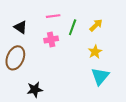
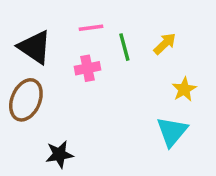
black triangle: (20, 27) -> (35, 47), size x1.5
green line: (73, 27) -> (124, 47), turned -35
yellow star: (95, 52) -> (184, 89), moved

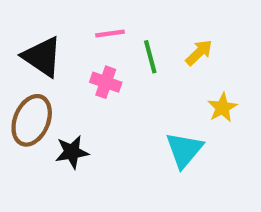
pink cross: (87, 68) -> (106, 82), turned 30
cyan triangle: (172, 132) -> (184, 150), moved
black star: (59, 154) -> (72, 152), moved

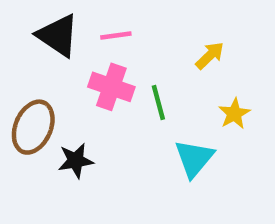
black triangle: (42, 57) -> (58, 35), moved
green line: (150, 57) -> (158, 103), moved
pink cross: (106, 82) -> (111, 87), size x1.4

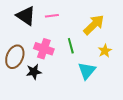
yellow arrow: (210, 56) -> (94, 25), size x1.6
pink cross: (111, 87) -> (44, 49), moved

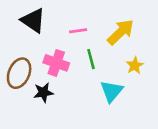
pink line: (52, 16) -> (78, 31), moved

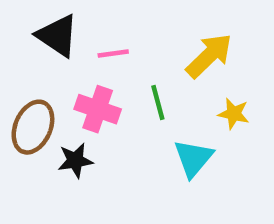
pink line: (78, 31) -> (113, 53), moved
yellow star: (135, 65) -> (234, 114), turned -30

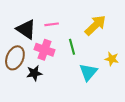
black triangle: (58, 36) -> (26, 29), moved
yellow star: (234, 114) -> (112, 59), moved

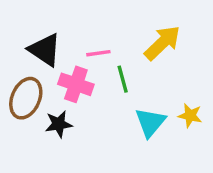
pink line: (52, 24) -> (98, 53), moved
yellow star: (112, 59) -> (190, 115), moved

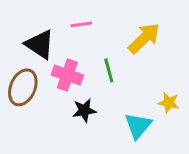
pink line: (98, 53) -> (81, 24), moved
cyan triangle: (150, 122) -> (138, 126), moved
black star: (59, 124) -> (84, 110), moved

